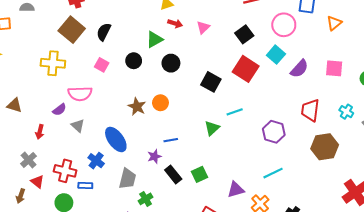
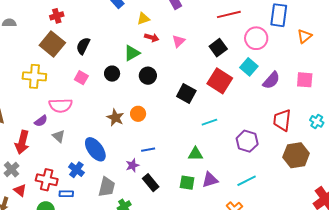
green triangle: (212, 128) -> (195, 154), moved, turned 42
red arrow: (40, 132) -> (22, 142), size x1.6
green square: (199, 174) -> (187, 183), moved, turned 35
purple triangle: (236, 190) -> (210, 180), moved

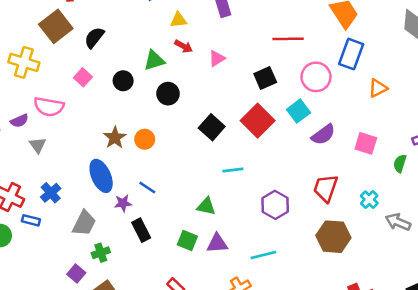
blue ellipse: (95, 149) -> (101, 176), moved
blue line: (148, 150) -> (147, 188), turned 32

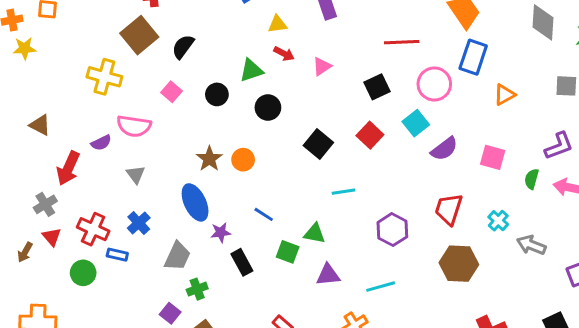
red square: (258, 121) -> (370, 135), size x0.7
gray triangle: (38, 145) -> (136, 174), moved
blue line: (147, 188) -> (264, 214), moved
green square: (187, 240) -> (288, 252), moved

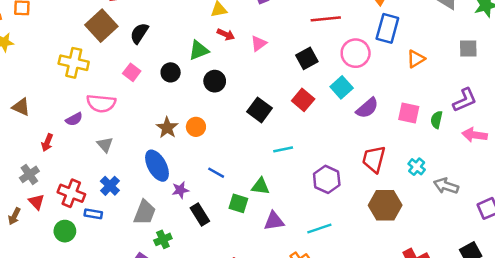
red arrow: (68, 168) -> (47, 143), size x0.6
green semicircle: (532, 179) -> (437, 120), moved

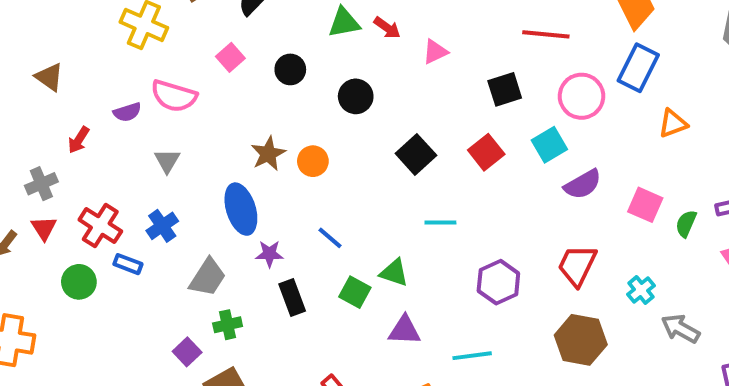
green triangle: (199, 50) -> (344, 23), moved

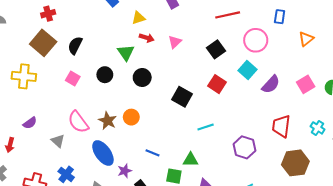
green triangle: (344, 23) -> (126, 53), moved, turned -36
blue rectangle: (638, 68) -> (280, 17), size x0.6
pink semicircle: (174, 96) -> (78, 122), moved, turned 55
pink square: (645, 205) -> (306, 84), turned -36

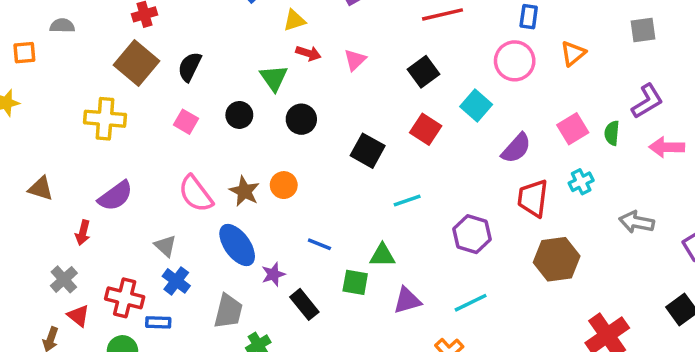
pink circle: (256, 40) -> (515, 61), moved
purple semicircle: (271, 84) -> (516, 148), moved
purple semicircle: (30, 123) -> (115, 196), size x1.5
cyan cross: (317, 128) -> (581, 182), moved, turned 32
gray triangle: (58, 141) -> (165, 246), moved

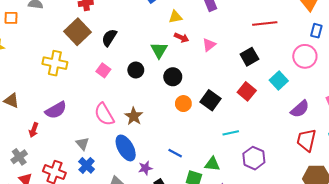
orange circle: (284, 185) -> (183, 104), moved
purple hexagon: (472, 234) -> (254, 158), moved

